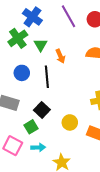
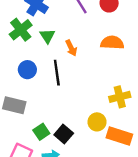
black square: (42, 110) -> (64, 134), moved
yellow circle: (70, 122) -> (97, 122), moved

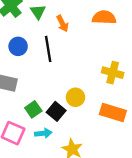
yellow cross: (120, 97) -> (113, 73), turned 30
yellow circle: (97, 122) -> (75, 97), moved

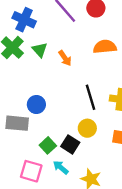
blue circle: (18, 46) -> (36, 104), moved
black line: (48, 49) -> (91, 97), moved
cyan arrow: (43, 133) -> (61, 167), turned -126

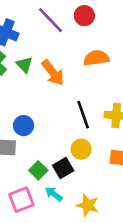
orange arrow: (65, 58) -> (53, 73), size x1.5
black square: (70, 144) -> (63, 168), turned 30
pink square: (31, 171) -> (21, 200), turned -35

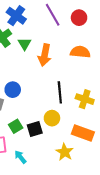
orange arrow: (53, 73) -> (45, 55), turned 35
cyan arrow: (54, 194) -> (20, 157), moved
yellow star: (88, 205) -> (65, 152), moved

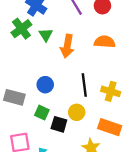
blue circle: (13, 90) -> (45, 85), moved
green square: (16, 126) -> (42, 113), moved, turned -32
black square: (35, 129) -> (59, 124), turned 35

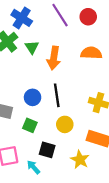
black line: (84, 85) -> (57, 95), moved
black square: (59, 124) -> (47, 150), moved

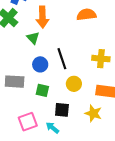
green triangle: (32, 47) -> (33, 38), moved
orange arrow: (54, 58) -> (42, 17), moved

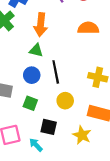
green triangle: (33, 38) -> (36, 50), moved, turned -40

